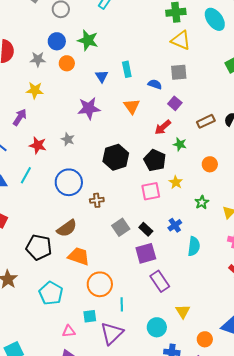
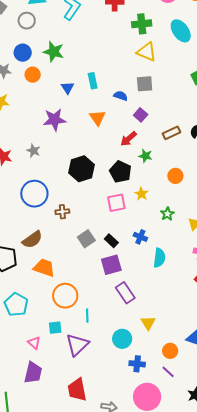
blue cross: (175, 225) -> (140, 237), turned -32
pink triangle: (69, 331) -> (34, 343), turned 48

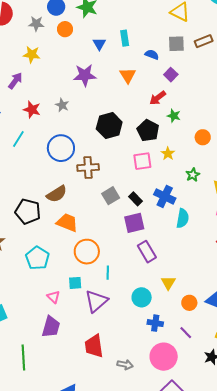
brown rectangle: (172, 133) -> (204, 41), moved
brown cross: (62, 212) -> (88, 167), size x1.5
blue cross: (140, 237) -> (165, 196), size x1.5
orange circle: (170, 351) -> (189, 303), moved

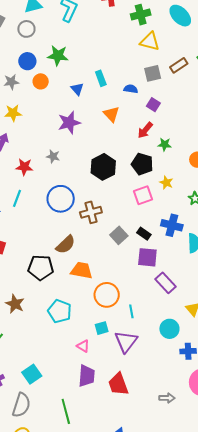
purple square: (134, 223) -> (147, 257), turned 30
red trapezoid: (94, 346) -> (118, 384), moved

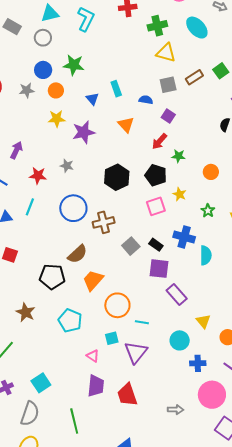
yellow star: (13, 113) -> (57, 119), moved
orange trapezoid: (82, 270) -> (93, 280), turned -60
cyan line: (131, 311) -> (142, 322), turned -72

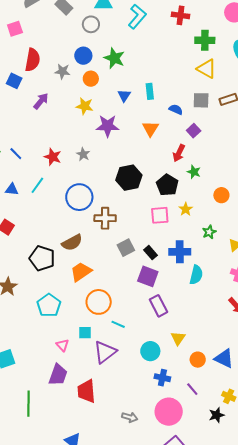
red arrow: (159, 141) -> (179, 153), turned -30
purple arrow: (16, 150) -> (41, 101), moved
blue cross: (184, 237) -> (180, 252), turned -30

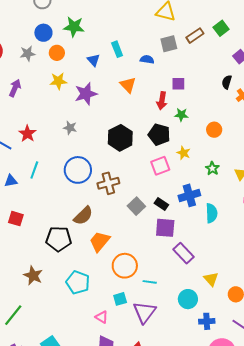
purple square: (194, 131) -> (178, 84), moved, turned -32
red star: (53, 157) -> (27, 134), moved, turned 30

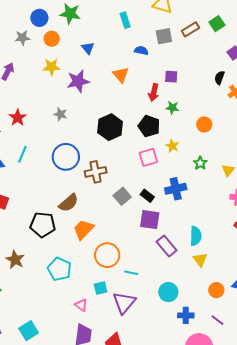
cyan rectangle: (117, 49) -> (125, 20), moved
cyan semicircle: (211, 213) -> (196, 236), moved
yellow triangle: (211, 279) -> (200, 260), moved

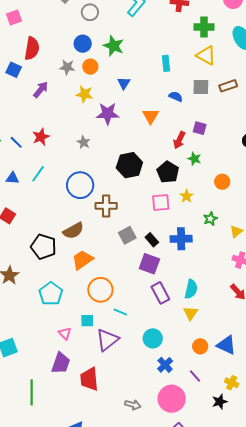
gray star: (22, 38) -> (67, 67), moved
blue cross: (186, 315) -> (165, 365), turned 35

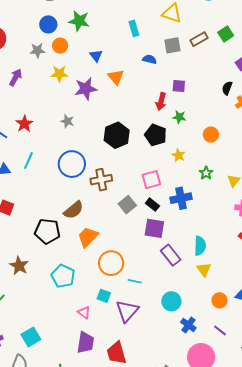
orange triangle: (151, 116) -> (116, 77), moved
pink square: (161, 203) -> (151, 180), moved
cyan square: (87, 321) -> (104, 296), turned 32

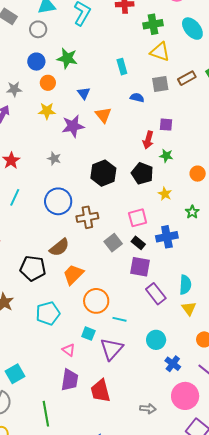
gray star: (37, 50) -> (14, 89), moved
cyan pentagon: (63, 276) -> (48, 313), turned 30

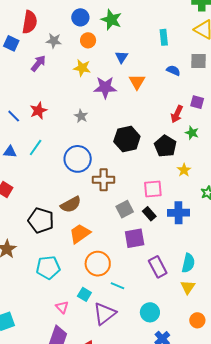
purple square: (140, 267) -> (135, 238), moved, turned -30

